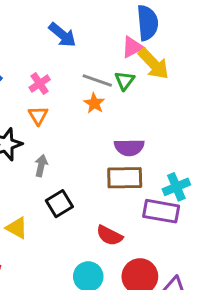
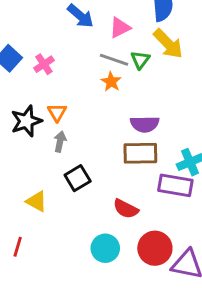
pink triangle: (132, 47) -> (120, 28), moved
pink cross: (40, 84) -> (44, 64), moved
orange triangle: (38, 115) -> (57, 112), moved

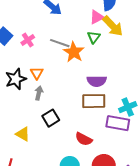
pink triangle: (120, 28) -> (97, 17), moved
gray line: (114, 60) -> (60, 43), moved
orange star: (111, 82) -> (74, 52), size x1.5

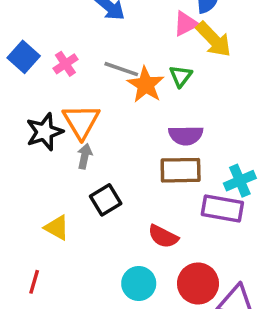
green triangle: (94, 37) -> (181, 76), moved
orange triangle: (37, 73) -> (81, 121), size x1.6

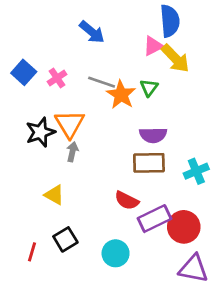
black square: (106, 200) -> (65, 239), moved
purple rectangle: (222, 209) -> (155, 219), moved, turned -36
yellow triangle: (57, 228) -> (54, 195), moved
red semicircle: (163, 236) -> (127, 200), moved
red circle: (198, 283) -> (184, 227), moved

